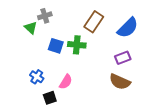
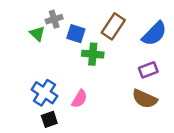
blue square: (56, 46) -> (76, 34), moved
blue cross: (37, 77) -> (44, 93), size x1.5
black square: (50, 98) -> (49, 119), moved

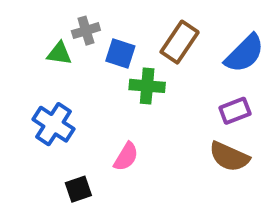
green triangle: (37, 34) -> (59, 53), turned -35
blue cross: (44, 93) -> (53, 124), moved

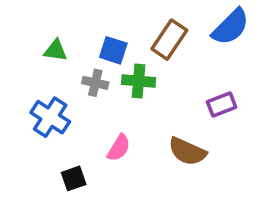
gray cross: (86, 31) -> (95, 83), moved, turned 30
blue semicircle: (245, 53) -> (231, 27), moved
brown semicircle: (229, 157) -> (187, 151), moved

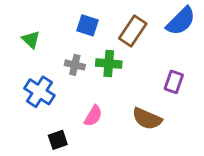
green triangle: (56, 50) -> (31, 39), moved, turned 36
blue square: (113, 50) -> (88, 25), moved
purple rectangle: (222, 104) -> (174, 82), turned -50

